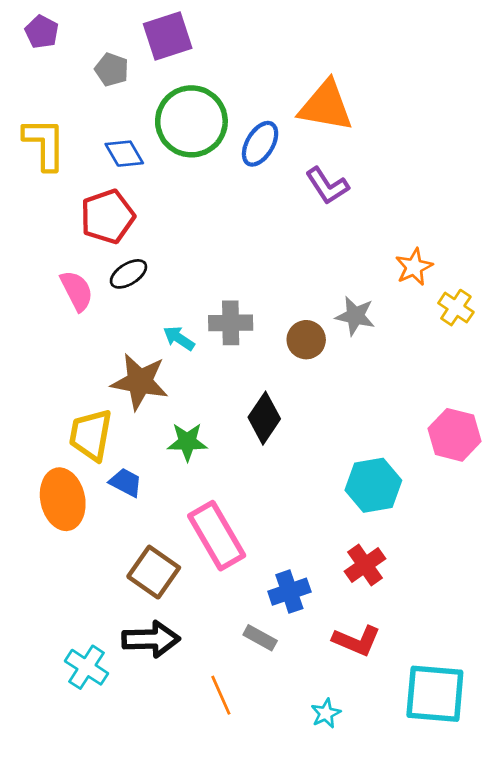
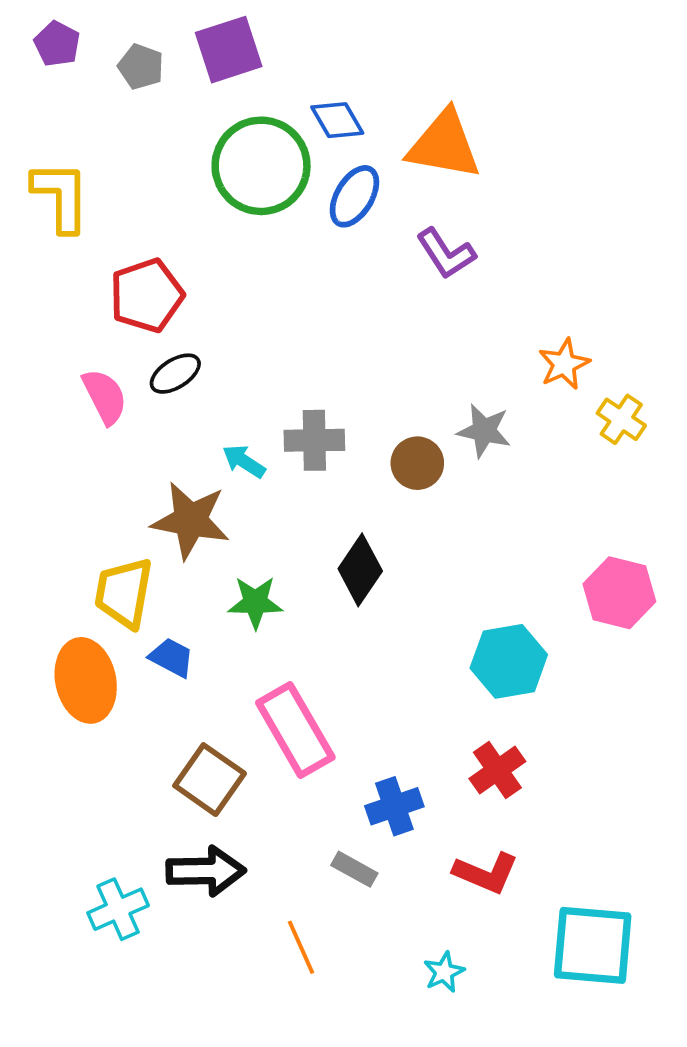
gray pentagon: (112, 70) -> (141, 67), moved
blue diamond: (124, 154) -> (337, 120), moved
cyan cross: (86, 667) -> (118, 909), turned 33

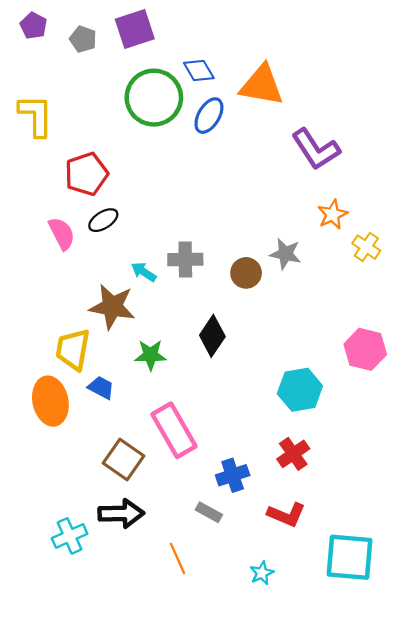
purple L-shape: (446, 253) -> (316, 149), moved, size x1.4

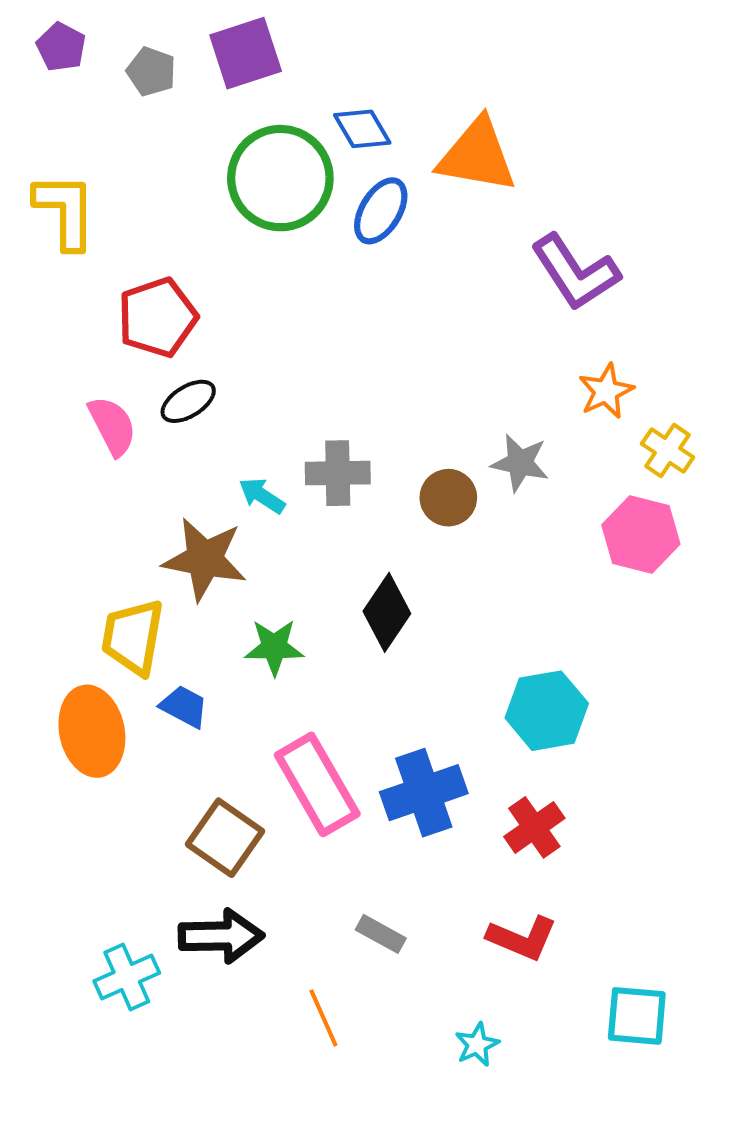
pink hexagon: (365, 349) -> (641, 535), moved
blue cross: (233, 475) -> (424, 793), moved, size x1.4
cyan square: (349, 557) -> (637, 1016), size x0.7

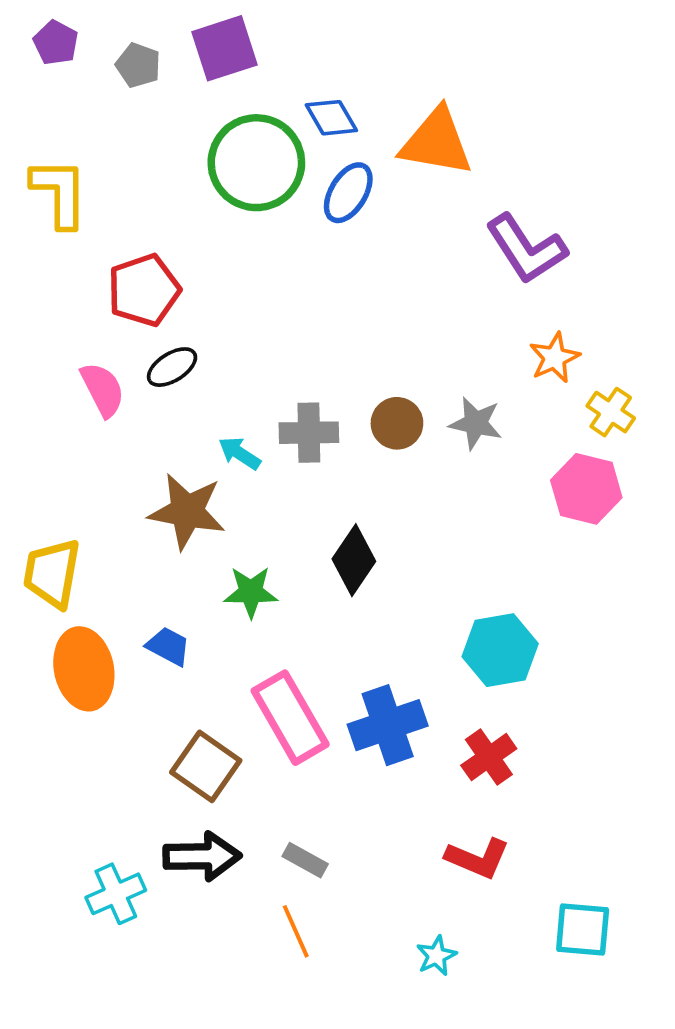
brown circle: (448, 498) -> (397, 423), moved
yellow trapezoid: (133, 637) -> (52, 573), moved
gray rectangle: (381, 934) -> (305, 860), moved

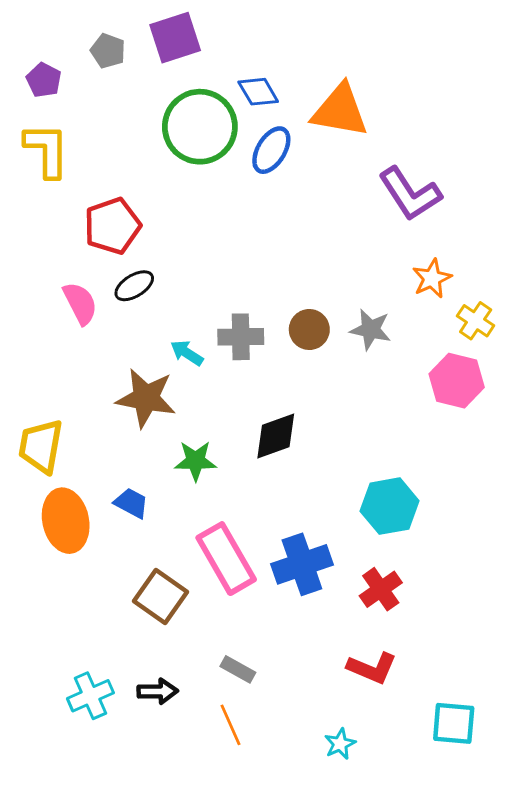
purple pentagon: (56, 43) -> (44, 80), moved
black diamond: (354, 560) -> (276, 436), turned 36
black arrow: (202, 856) -> (158, 691), moved, size x0.7

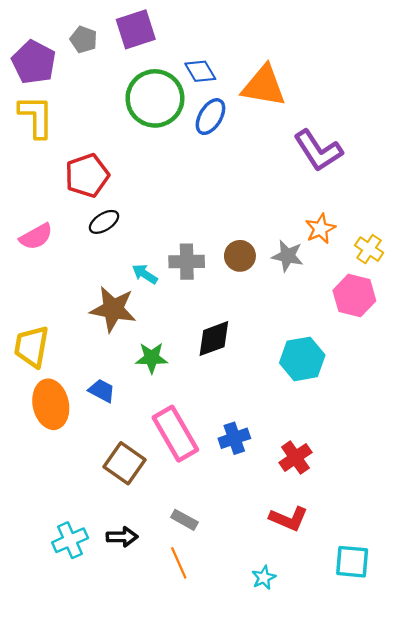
purple pentagon: (44, 80) -> (34, 62), size x1.6
orange star: (432, 278) -> (320, 229), moved
pink semicircle: (80, 303) -> (36, 237), moved, turned 88
cyan hexagon: (390, 506) -> (302, 359), moved
blue cross: (302, 564) -> (234, 438), size x0.7

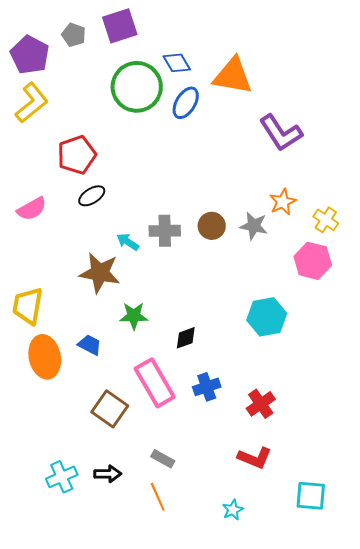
yellow L-shape: (36, 117) -> (32, 103), turned 51
black diamond: (214, 339) -> (186, 338), moved, size x0.7

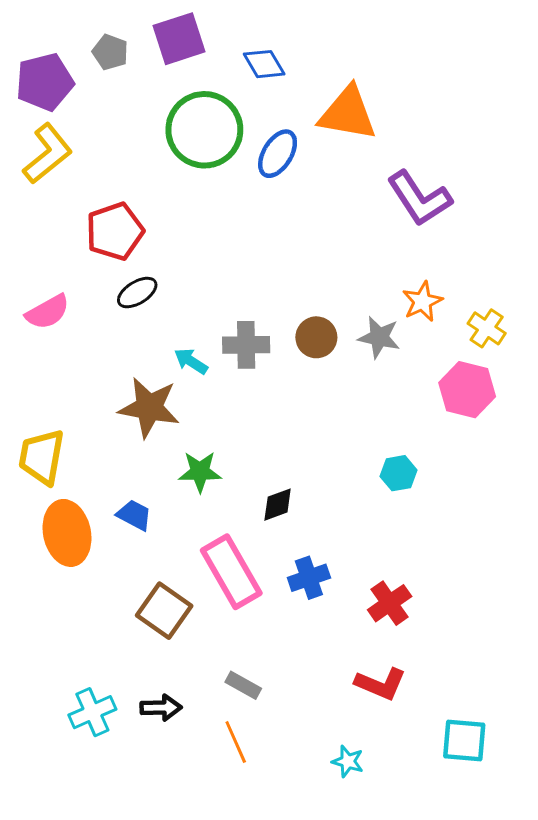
purple pentagon: (30, 55) -> (45, 82), turned 30
blue diamond: (177, 63) -> (264, 64), moved
cyan hexagon: (267, 317) -> (399, 473), size x0.6
cyan star: (233, 510) -> (348, 761), turned -30

